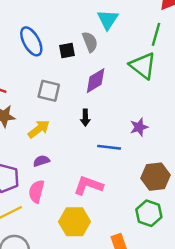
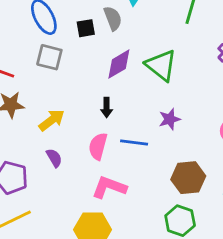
green triangle: (143, 66) -> (161, 65), moved
gray square: (49, 91) -> (49, 57), moved
purple semicircle: (41, 161) -> (54, 158), turned 77
pink semicircle: (36, 191) -> (98, 146), moved

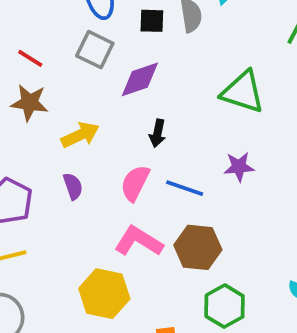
purple diamond: (119, 64) -> (140, 79), moved
green triangle: (161, 65) -> (243, 92), turned -32
brown hexagon: (188, 178) -> (198, 247), moved

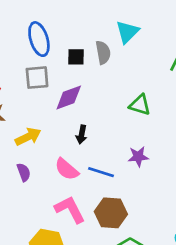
gray square: (95, 50) -> (37, 78), turned -30
green triangle: (243, 92) -> (140, 105), size x0.7
pink semicircle: (135, 183) -> (67, 169), turned -75
pink L-shape: (139, 241) -> (70, 209), turned 32

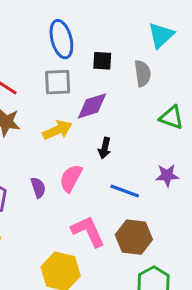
gray semicircle: (103, 52) -> (143, 73), moved
yellow arrow: (28, 137) -> (57, 130), moved
pink semicircle: (67, 169) -> (71, 178), moved, turned 75

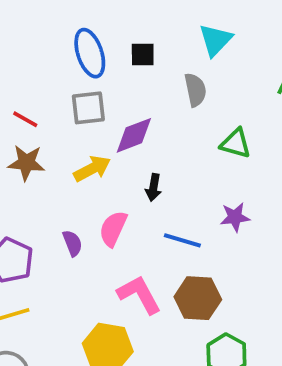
black square: (102, 61) -> (143, 54), moved

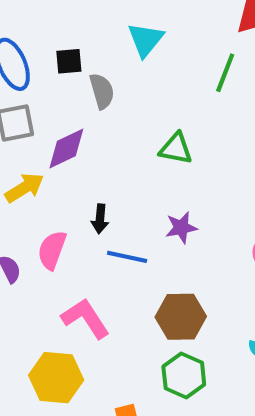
gray semicircle: (195, 90) -> (102, 91), moved
black arrow: (153, 188) -> (100, 219), moved
brown hexagon: (198, 298) -> (181, 317), moved

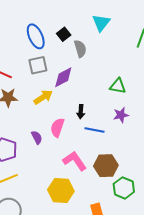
black square: (69, 61) -> (64, 34), turned -32
green triangle: (176, 149) -> (118, 86), moved
brown hexagon: (181, 317) -> (106, 166), moved

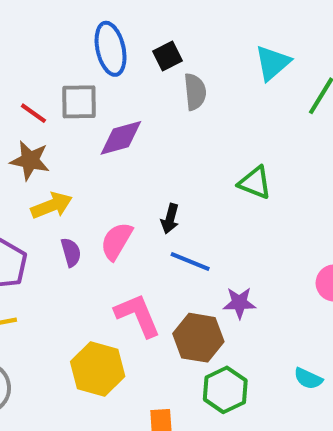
cyan triangle: (101, 23) -> (272, 63), moved
gray square: (38, 65) -> (79, 102), moved
purple diamond: (63, 77) -> (121, 138), moved
yellow arrow: (43, 97) -> (52, 206), moved
purple star: (121, 115) -> (239, 303), moved

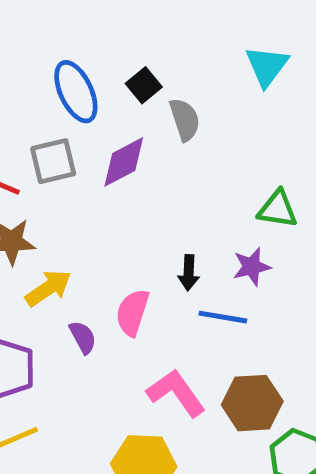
purple diamond: (121, 138) -> (124, 162), moved
purple star: (239, 303) -> (252, 267), moved

